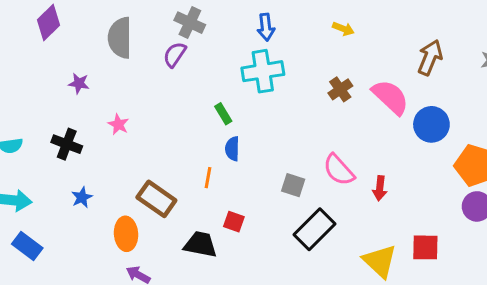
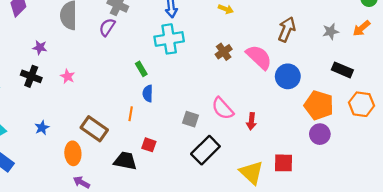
black cross: (67, 144) -> (31, 76), moved

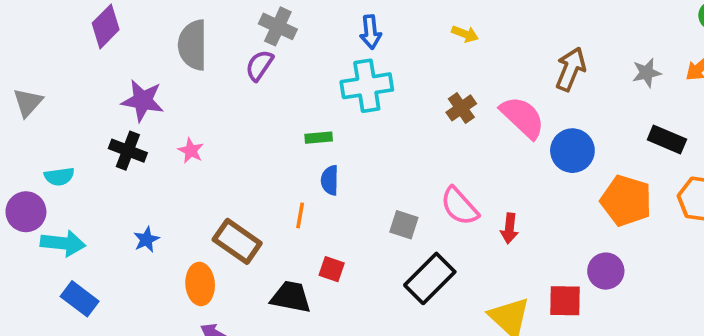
purple star: (40, 47) -> (143, 101), size x1.6
green rectangle: (141, 69) -> (319, 138), turned -64
purple circle: (320, 134) -> (606, 271), moved

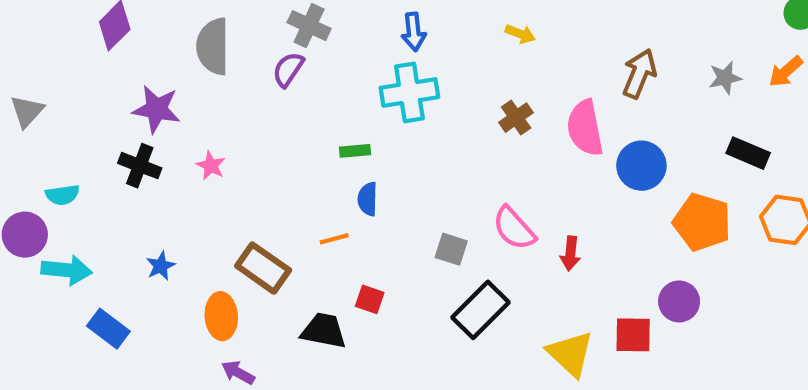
pink semicircle: (522, 117) -> (585, 128), turned -144
orange line: (300, 215) -> (334, 239), turned 65
blue rectangle: (80, 299) -> (108, 329), moved

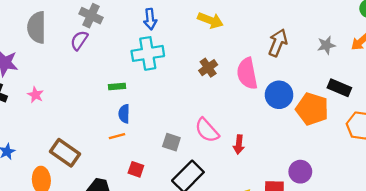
yellow arrow: (520, 34) -> (210, 20), size x1.5
orange pentagon: (702, 222) -> (312, 109), moved
orange line: (334, 239) -> (117, 136), moved
red square: (370, 299) -> (136, 169), moved

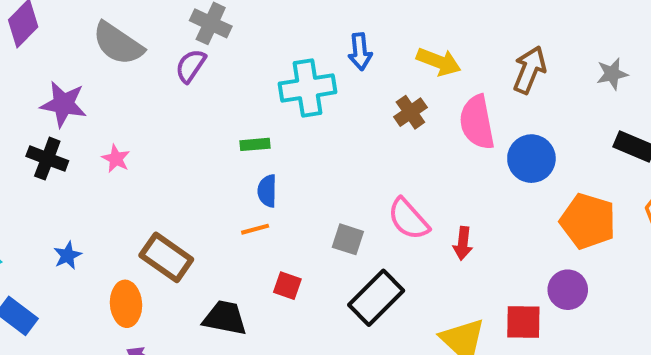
blue arrow: (150, 19) -> (360, 52), moved
yellow arrow: (210, 20) -> (439, 62), moved
gray semicircle: (37, 27) -> (118, 44), turned -56
orange pentagon: (312, 109) -> (588, 221), moved

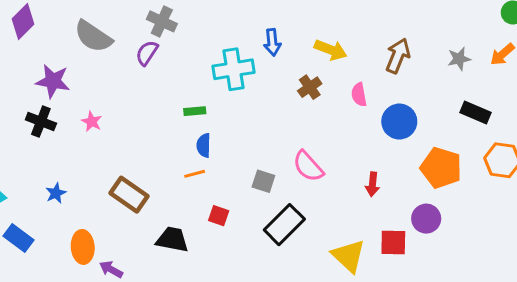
pink semicircle: (477, 122) -> (359, 95), size x0.6
red arrow: (463, 243) -> (372, 184), moved
orange ellipse: (126, 304) -> (83, 247), moved

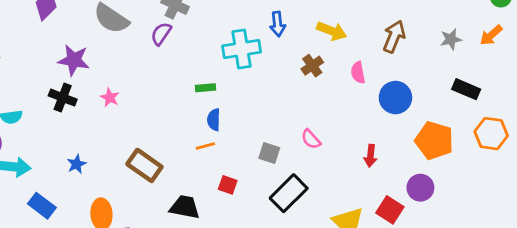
pink semicircle: (308, 166) -> (311, 139), size x0.7
red square: (393, 242) -> (390, 210), turned 32

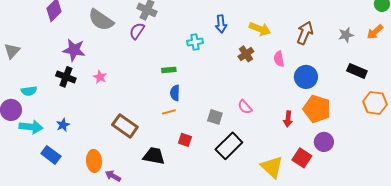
cyan cross: (242, 49) -> (195, 42), size x0.6
orange pentagon: (434, 141) -> (317, 109), moved
blue star: (77, 164) -> (63, 125), moved

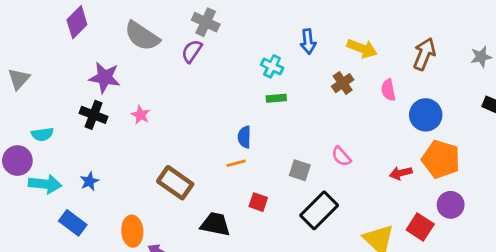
cyan cross: (195, 42) -> (272, 66), turned 35
green rectangle: (169, 70) -> (276, 98), moved
red arrow: (288, 119) -> (401, 173), turned 70

